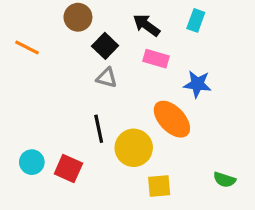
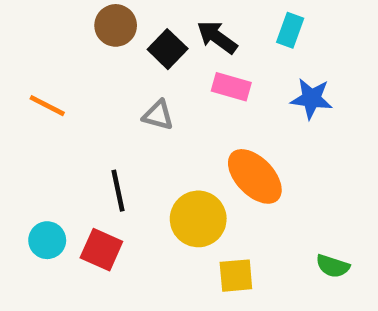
black square: (105, 46) -> (168, 49), moved
orange line: (27, 47) -> (47, 106), moved
blue star: (197, 84) -> (311, 99), moved
black line: (99, 129) -> (118, 191), moved

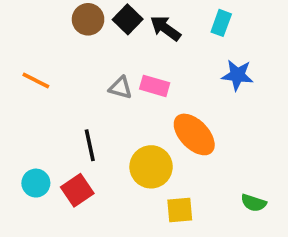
black square: (168, 49) -> (128, 19), moved
pink rectangle: (231, 87) -> (155, 86), moved
red square: (101, 250) -> (77, 190), turned 32

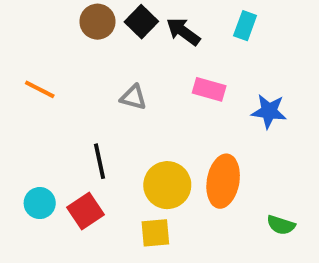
blue star: (237, 75) -> (269, 111), moved
pink rectangle: (155, 86) -> (209, 89), moved
orange ellipse: (194, 134) -> (223, 181), moved, turned 54
yellow square: (180, 210) -> (155, 233), moved

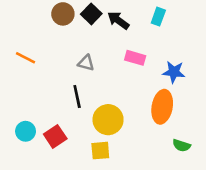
black line: (99, 161) -> (77, 96), moved
orange ellipse: (223, 181) -> (162, 107), moved

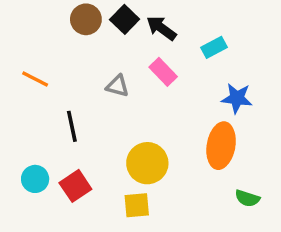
cyan rectangle: (158, 17) -> (214, 47), moved, turned 42
pink rectangle: (135, 58) -> (163, 72), moved, turned 30
black line: (77, 96) -> (72, 126), moved

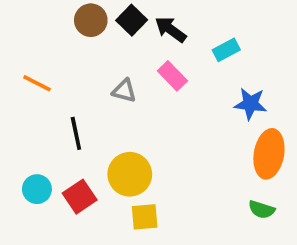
orange ellipse: (221, 146) -> (269, 154), moved
yellow circle: (147, 163) -> (130, 174), moved

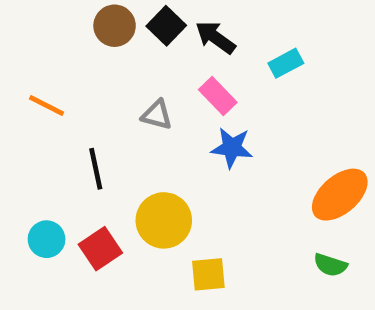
blue star: (250, 104) -> (232, 148), moved
orange ellipse: (269, 154) -> (340, 195), turned 39
yellow square: (145, 217) -> (208, 274), moved

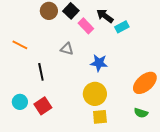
black arrow: (215, 37) -> (105, 16), moved
pink rectangle: (218, 96) -> (86, 26), moved
yellow circle: (164, 220) -> (95, 94), moved
yellow square: (208, 274) -> (100, 117), moved

